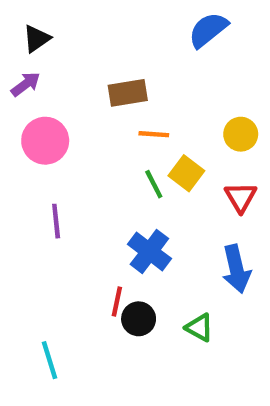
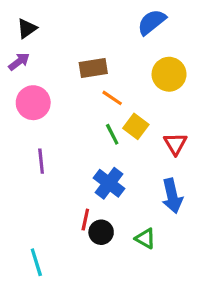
orange line: (154, 134) -> (112, 98), turned 30
yellow circle: (241, 134) -> (169, 74), moved, size x1.4

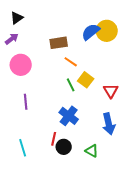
blue semicircle: (152, 22) -> (91, 32), moved
yellow circle: (169, 74) -> (107, 31), moved
cyan line: (36, 262) -> (23, 148), moved

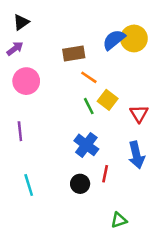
purple line: (26, 102) -> (20, 131), moved
red line: (54, 139) -> (105, 174), moved
green triangle: (92, 151) -> (119, 220), moved, turned -48

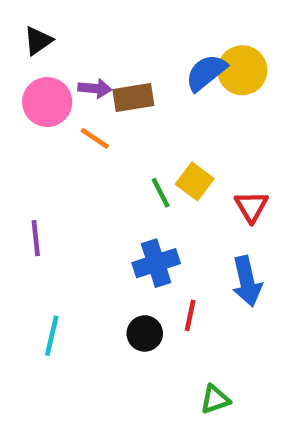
purple arrow: (15, 49) -> (95, 88), moved, turned 42
orange line: (89, 77) -> (95, 138), moved
pink circle: (26, 81) -> (47, 102), moved
blue cross: (86, 145) -> (156, 263), turned 35
cyan line: (29, 185) -> (52, 336), turned 30

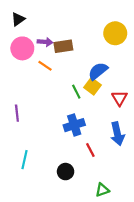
blue semicircle: (206, 73) -> (98, 71), moved
red line: (190, 315) -> (90, 150), turned -40
black circle: (145, 333) -> (66, 172), moved

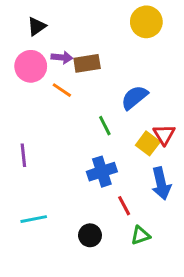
black triangle: (18, 19) -> (37, 26), moved
yellow circle: (115, 33) -> (146, 22), moved
yellow square: (93, 86) -> (148, 143), moved
cyan line: (24, 160) -> (34, 219), turned 66
green triangle: (102, 190) -> (140, 235), moved

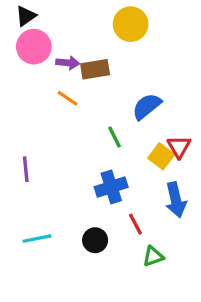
yellow circle: (146, 22) -> (131, 24), moved
black triangle: (37, 26) -> (26, 16), moved
pink circle: (31, 66) -> (34, 47), moved
black circle: (90, 235) -> (95, 240), moved

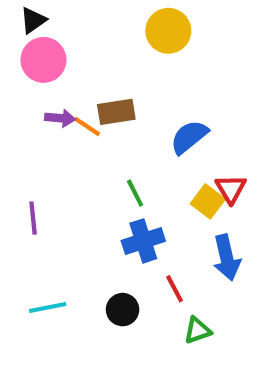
purple arrow: (68, 63) -> (60, 118), moved
brown rectangle: (95, 69) -> (116, 112), moved
green line: (114, 137) -> (135, 193), moved

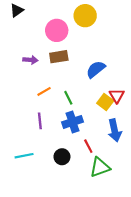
pink circle: (43, 60) -> (57, 30), moved
orange line: (87, 126) -> (44, 91), moved, turned -64
purple line: (33, 218) -> (40, 121), moved
green triangle: (197, 330) -> (100, 167), size x1.5

